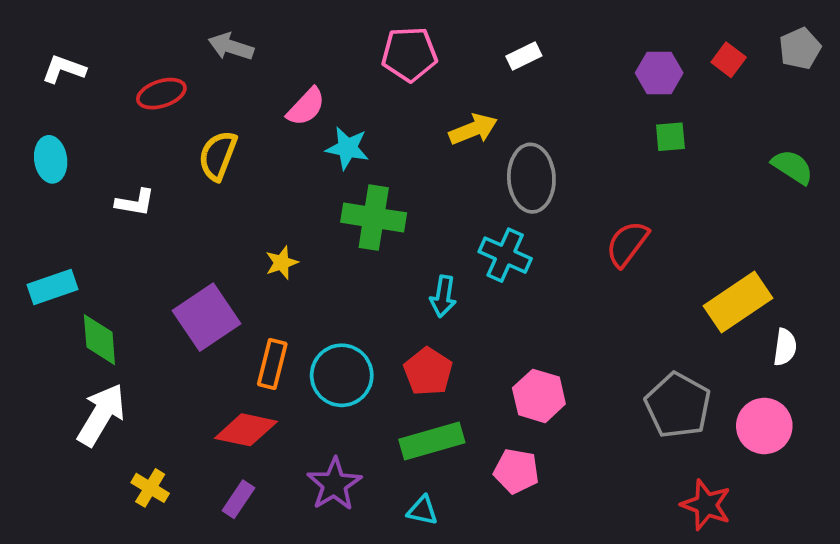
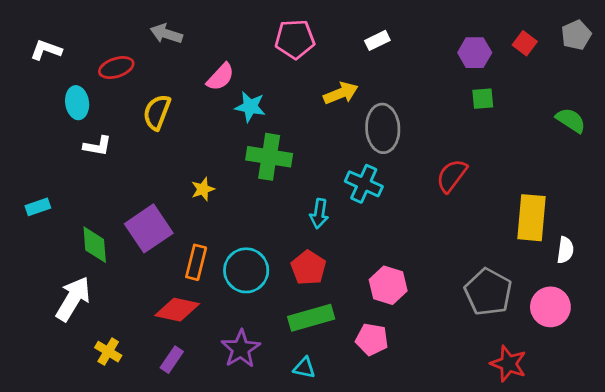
cyan ellipse: (51, 159) -> (77, 103), moved
cyan rectangle: (52, 287) -> (38, 207), size x0.7
yellow rectangle: (738, 302) -> (531, 218), turned -51
green diamond: (99, 340) -> (95, 245), moved

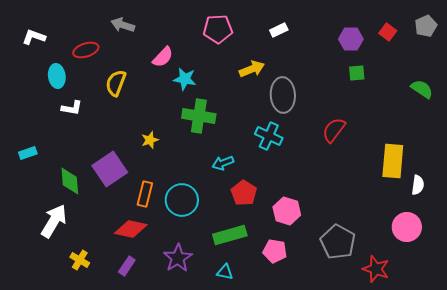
cyan arrow: (319, 214) -> (223, 163), moved, turned 60
red pentagon: (308, 268) -> (244, 193), moved
gray pentagon: (488, 292) -> (338, 242), moved

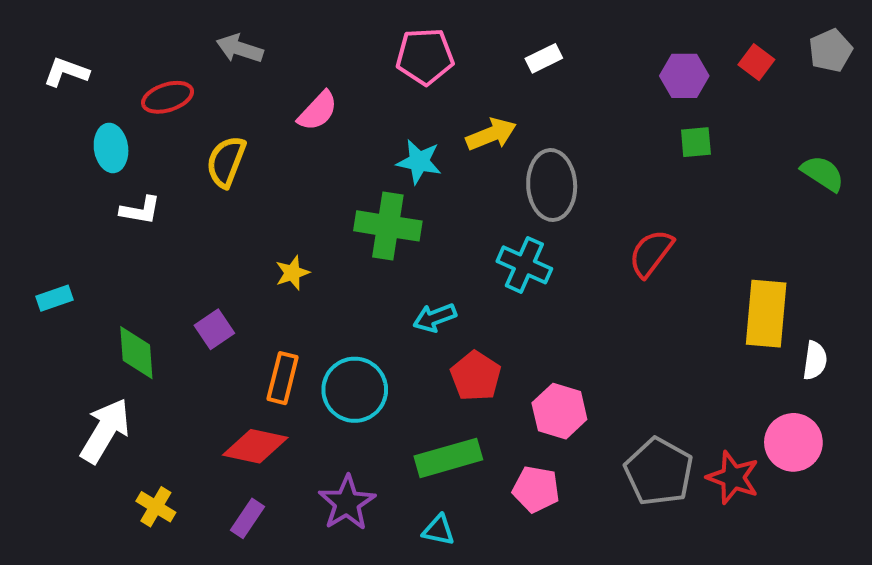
cyan star: (185, 79) -> (419, 162), moved
purple square: (110, 169) -> (214, 329), size x0.6
red star: (376, 269) -> (733, 477), moved

